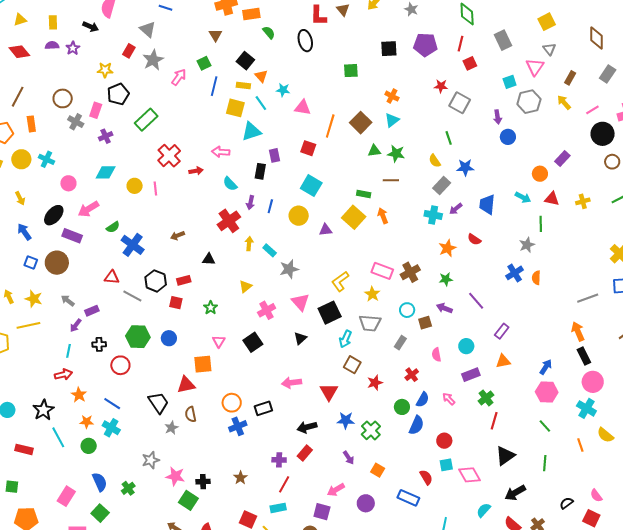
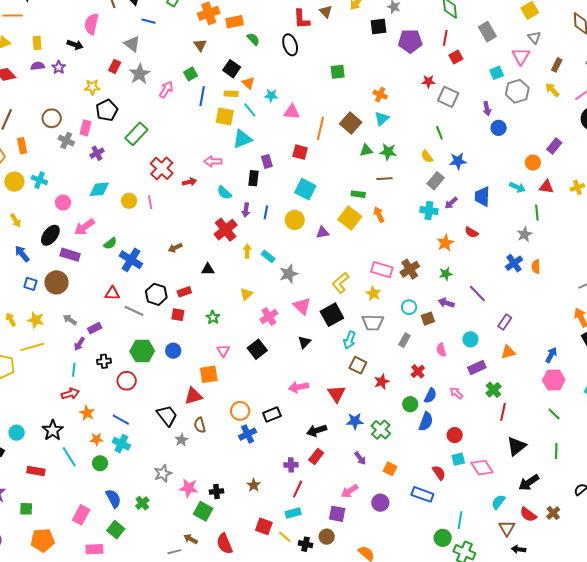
black square: (389, 49) -> (378, 27), moved

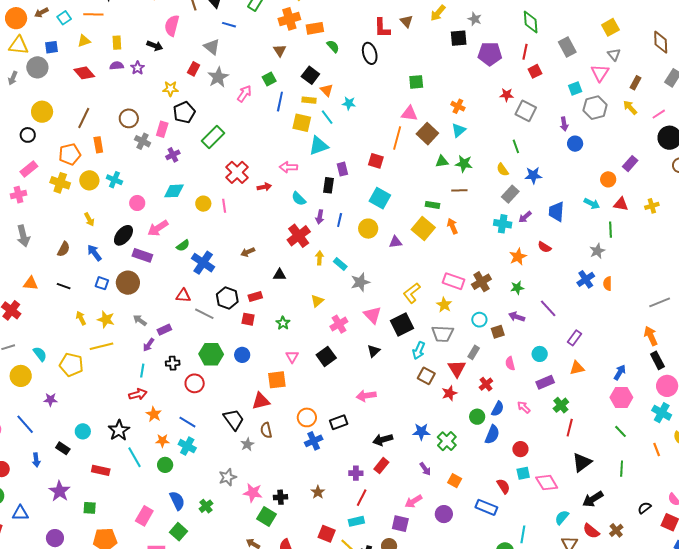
pink triangle: (292, 112) -> (409, 114), moved
red triangle: (336, 394) -> (457, 369), moved

